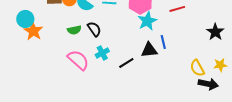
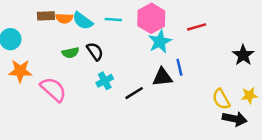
orange star: (33, 31) -> (20, 71), moved, turned -30
pink semicircle: (78, 60) -> (53, 89), moved

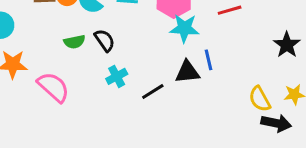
cyan star: (160, 42) -> (184, 28), turned 30

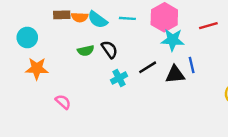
pink semicircle: (53, 87) -> (63, 102), moved, size x0.6
black line: (153, 91) -> (148, 67), moved

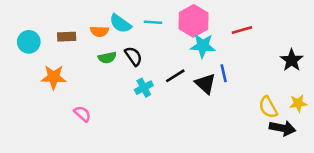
brown rectangle: (62, 15) -> (67, 37), moved
orange semicircle: (80, 17) -> (99, 31), moved
cyan circle: (27, 38) -> (29, 42), moved
black triangle: (175, 74) -> (205, 84), turned 48

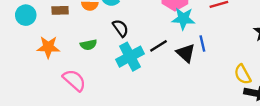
green semicircle: (107, 58) -> (89, 45), moved
cyan cross: (144, 88) -> (130, 57), size x1.6
pink semicircle: (82, 114) -> (74, 80), size x1.5

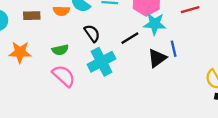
black line: (158, 46) -> (130, 38), moved
black triangle: (186, 53) -> (157, 58), turned 42
pink semicircle: (74, 80) -> (64, 76), moved

